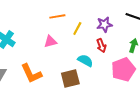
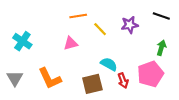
yellow line: (77, 28) -> (100, 29), turned -72
red arrow: (101, 45) -> (123, 81), moved

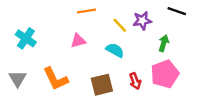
yellow line: (100, 29) -> (120, 25), moved
green arrow: (161, 48) -> (164, 43), moved
cyan semicircle: (109, 64) -> (115, 50), moved

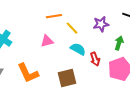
yellow line: (120, 25) -> (72, 28), moved
red arrow: (135, 81) -> (95, 59), moved

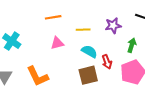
orange line: (54, 16) -> (53, 17), moved
yellow line: (72, 28) -> (83, 30), turned -48
brown square: (67, 78) -> (88, 75), moved

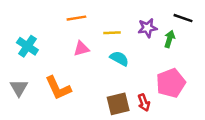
green arrow: (132, 45) -> (170, 39), moved
red arrow: (107, 62) -> (144, 103), moved
brown square: (88, 75) -> (118, 104), moved

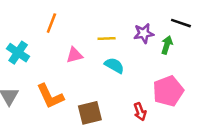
orange line: (76, 18) -> (51, 23), moved, turned -60
brown square: (118, 104) -> (90, 113), moved

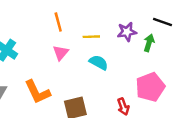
orange line: (51, 23) -> (58, 22), moved, turned -36
pink triangle: (74, 55) -> (61, 53), turned -35

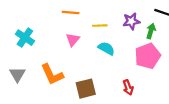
orange line: (58, 22) -> (71, 13), turned -70
pink pentagon: (150, 87) -> (148, 56), moved

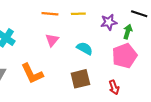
yellow line: (100, 26) -> (78, 14), moved
red arrow: (128, 87) -> (114, 87), moved
brown square: (86, 89) -> (80, 79), moved

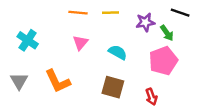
green arrow: (128, 32) -> (167, 33), turned 128
brown square: (80, 79) -> (113, 87), turned 30

